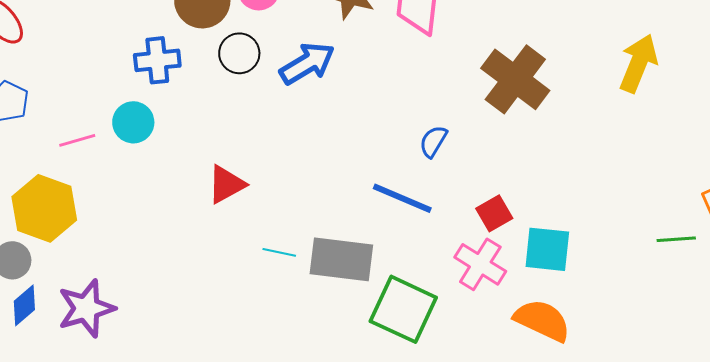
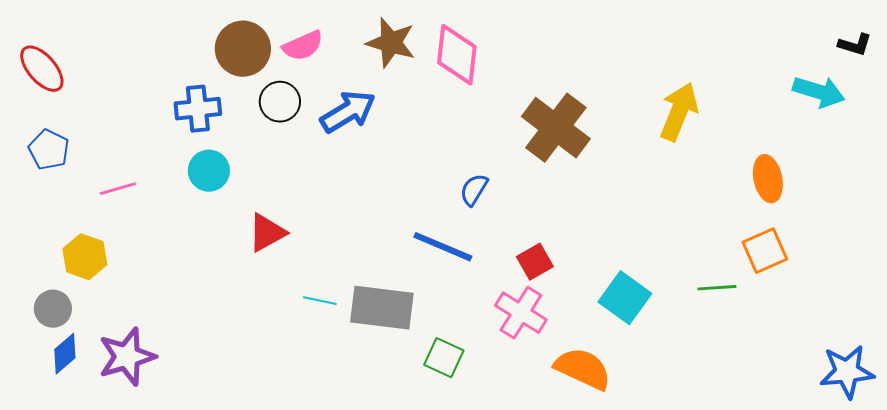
cyan circle: (133, 122) -> (209, 171), moved
yellow hexagon: (44, 208) -> (85, 257), size x0.7
cyan square: (547, 249) -> (625, 298), moved, turned 30
green square: (403, 309) -> (444, 358), size x0.6

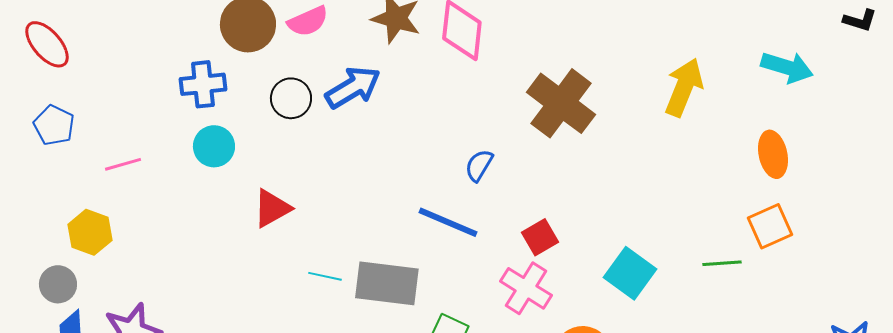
cyan arrow: (819, 92) -> (787, 67), moved
black circle: (280, 102) -> (291, 98), moved

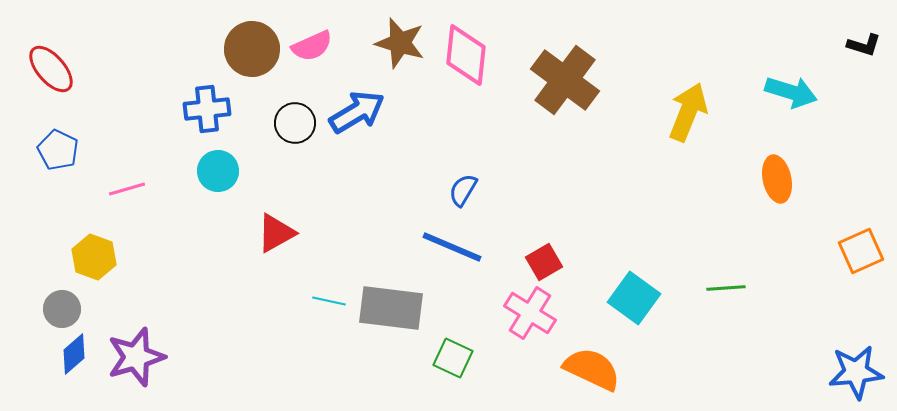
brown cross: (561, 103) -> (565, 80), moved
blue semicircle: (479, 165) -> (463, 190), moved
orange square: (770, 226) -> (861, 251), moved

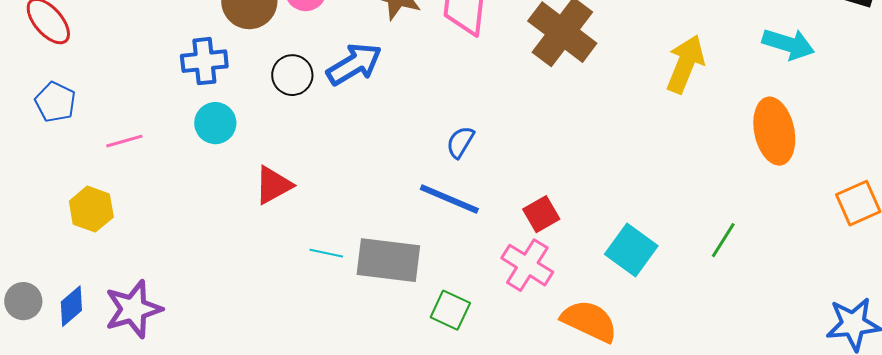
orange ellipse: (777, 179) -> (774, 131), size x1.4
green line: (726, 288) -> (723, 240), turned -54
gray circle: (62, 309) -> (23, 301), moved

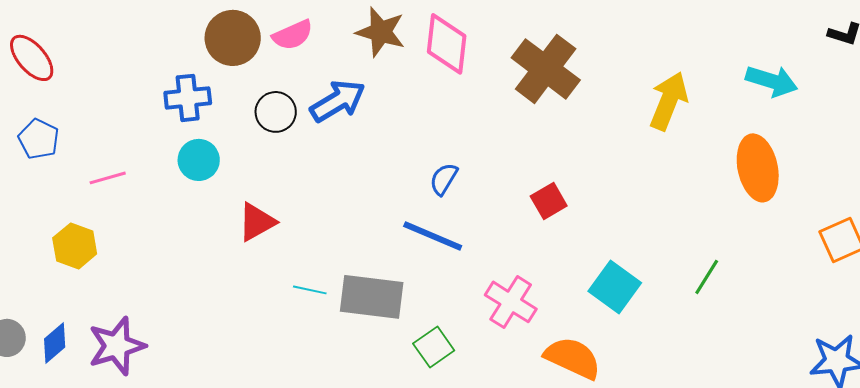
red square: (541, 214) -> (549, 201), moved
green square: (450, 310) -> (434, 347), turned 30

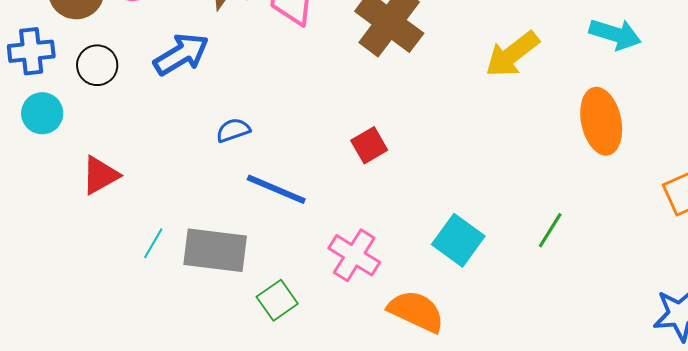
yellow arrow: (669, 101) -> (512, 54), turned -150
black circle: (276, 112) -> (97, 65), moved
blue semicircle: (444, 179) -> (233, 130), moved, turned 40
red square: (549, 201) -> (369, 145), moved
cyan line: (310, 290) -> (153, 243), turned -72

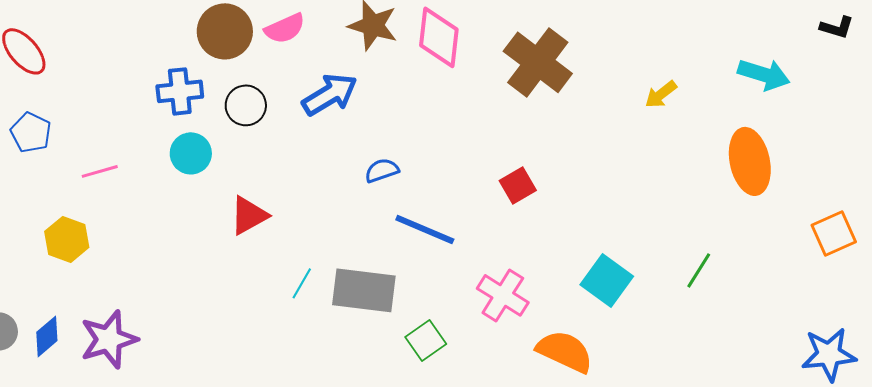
yellow arrow: (512, 54) -> (661, 94), size x0.6

